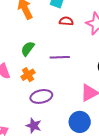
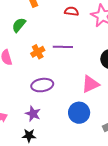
green semicircle: (28, 49) -> (19, 25), moved
orange cross: (28, 75) -> (38, 52), moved

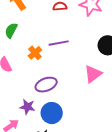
blue circle: (79, 113) -> (52, 113), moved
purple star: (33, 114) -> (27, 107), moved

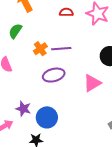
orange cross: (35, 53) -> (40, 49), moved
purple ellipse: (46, 85) -> (54, 75), moved

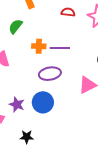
orange cross: (40, 49) -> (39, 46), turned 32
blue circle: (47, 117) -> (43, 102), moved

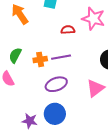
red semicircle: (68, 12) -> (68, 30), moved
green semicircle: (16, 26) -> (15, 55), moved

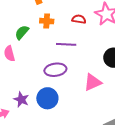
orange cross: (40, 59) -> (47, 21), moved

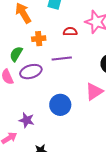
purple ellipse: (55, 70) -> (31, 72), moved
blue circle: (47, 98) -> (60, 105), moved

